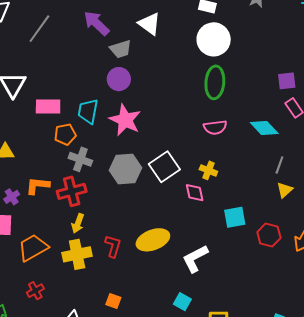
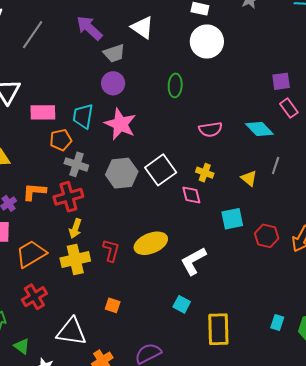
green ellipse: (215, 82) -> (175, 85), moved, size x0.7
yellow triangle: (285, 190) -> (249, 178), moved, turned -36
red cross: (35, 291) -> (34, 297), size x1.4

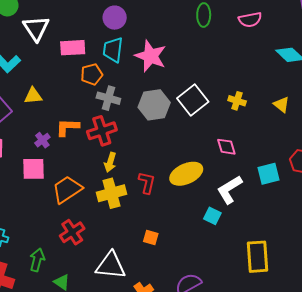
purple circle: (113, 83) -> (115, 18), moved
pink semicircle: (210, 129) -> (250, 20), moved
pink diamond: (191, 195) -> (226, 147), moved
cyan square: (232, 219) -> (268, 174), moved
cyan square: (182, 304) -> (212, 216), moved

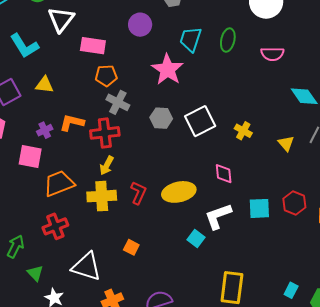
cyan trapezoid: (113, 50) -> (191, 39), moved
gray hexagon: (154, 105) -> (161, 118), size x0.7

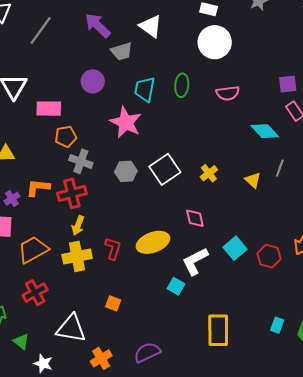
yellow cross: (243, 131) -> (209, 173), turned 30
red hexagon: (294, 203) -> (269, 256), moved
cyan square: (259, 208) -> (235, 248), turned -30

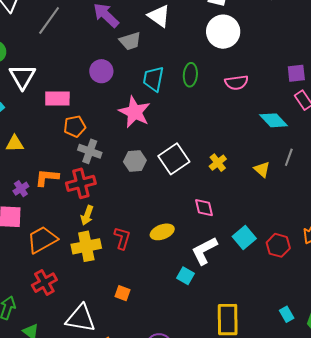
yellow ellipse: (153, 242) -> (162, 232), size x0.7
cyan rectangle: (277, 325) -> (287, 314), turned -49

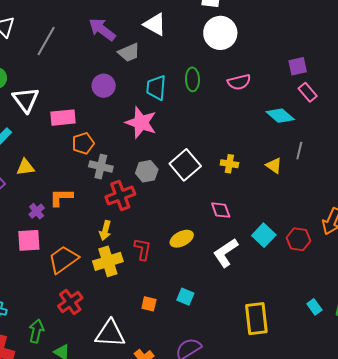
yellow cross: (218, 163) -> (229, 164), turned -36
red cross: (81, 183) -> (120, 195), moved
cyan square: (185, 276) -> (185, 297), moved

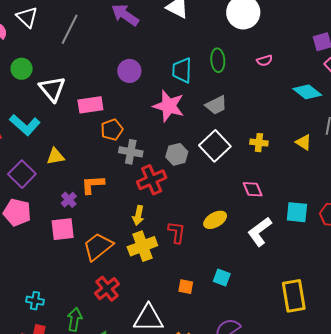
gray trapezoid: (129, 53) -> (216, 105), moved
pink semicircle: (239, 82) -> (264, 61), size x0.7
cyan square: (264, 235) -> (297, 212), turned -35

